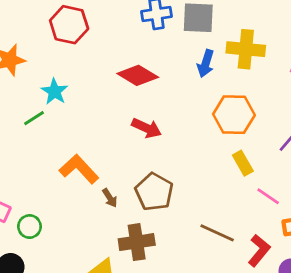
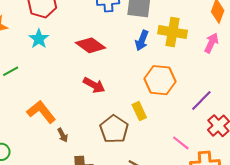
cyan star: (54, 91) -> (39, 39), moved
yellow rectangle: (243, 163) -> (139, 111), moved
brown pentagon: (154, 192) -> (114, 129), moved

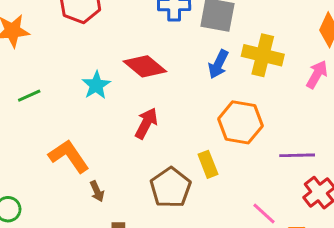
cyan star: (39, 39) -> (96, 85), moved
red arrow: (94, 85) -> (146, 123), turned -95
purple line: (201, 101) -> (297, 155), turned 40

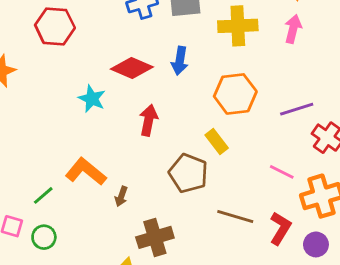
blue arrow: (218, 64) -> (180, 61), moved
green line: (29, 96) -> (43, 195), moved
brown arrow: (97, 191) -> (121, 196), turned 60

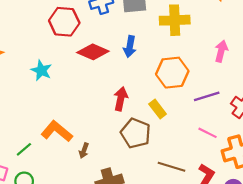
red hexagon: (55, 26) -> (64, 22), moved
pink arrow: (293, 29) -> (221, 51), moved
cyan star: (92, 99) -> (41, 70), moved
purple line: (297, 109) -> (207, 96), moved
red arrow: (149, 120) -> (121, 99), moved

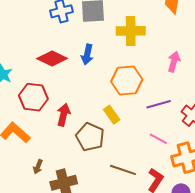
red hexagon: (64, 22) -> (33, 97), moved
red arrow: (121, 99) -> (64, 115), moved
brown arrow: (84, 151) -> (38, 167), moved

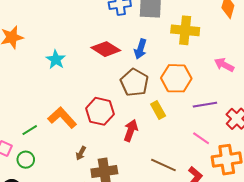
pink arrow: (174, 62) -> (224, 65), turned -84
red hexagon: (33, 97) -> (100, 111), moved
red arrow: (64, 115) -> (131, 131), moved
brown pentagon: (90, 137) -> (134, 83), moved

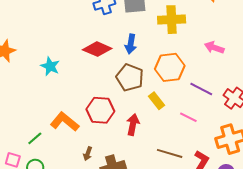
purple line: (205, 105) -> (201, 89), turned 45
pink line: (201, 138) -> (188, 117), moved

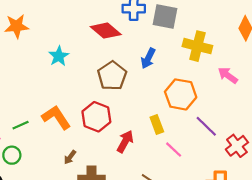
pink arrow: (214, 48) -> (228, 75), moved
red diamond: (97, 49) -> (106, 31), moved
brown pentagon: (130, 77) -> (112, 76), moved
pink line: (188, 117) -> (174, 150), moved

